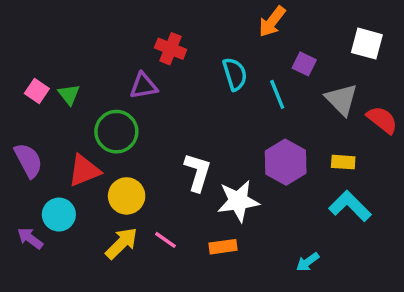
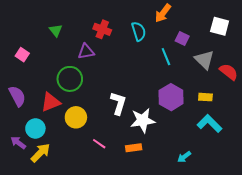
cyan semicircle: (235, 74) -> (139, 31), moved
green triangle: (69, 94) -> (56, 30), moved
yellow arrow: (121, 243) -> (40, 153), moved

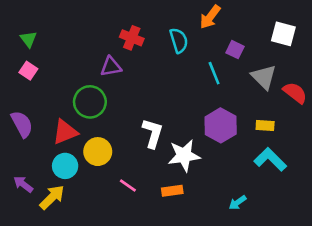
green triangle: (56, 30) -> (28, 39), moved
cyan circle: (35, 128) -> (65, 166), moved

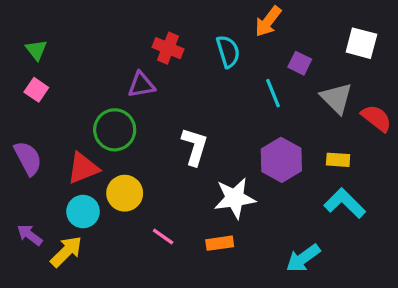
white L-shape: (153, 133) -> (195, 147), moved
cyan arrow: (238, 203) -> (303, 258), size x1.5

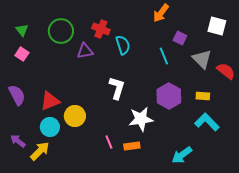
cyan semicircle: (228, 51) -> (123, 45), moved
green circle: (115, 130) -> (61, 31), moved
pink line: (163, 237) -> (109, 142), moved, turned 32

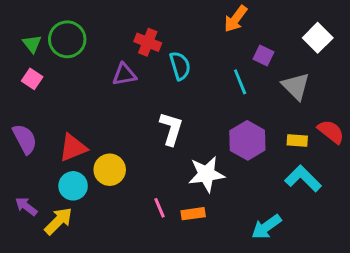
white square: (217, 26) -> (318, 38), turned 30
green circle: (61, 31) -> (67, 39), moved
red semicircle: (226, 71) -> (331, 132), moved

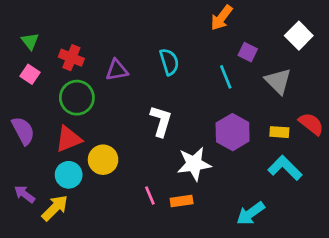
green circle: (67, 39) -> (77, 98), moved
red cross: (148, 42) -> (71, 58), moved

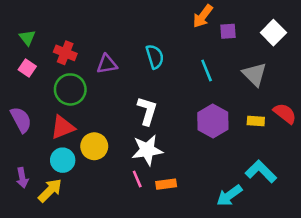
purple square: (248, 52) -> (228, 31), moved, turned -30
white star: (194, 164) -> (147, 150), moved
cyan L-shape: (285, 168) -> (261, 171), moved
purple arrow: (25, 194) -> (22, 178), turned -138

